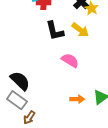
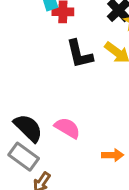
pink semicircle: (70, 60) -> (67, 128), moved

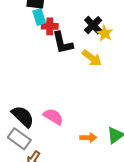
black L-shape: (79, 54) -> (63, 43), moved

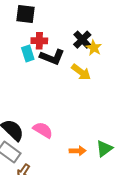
cyan rectangle: (39, 17) -> (28, 54), moved
black L-shape: (63, 43) -> (52, 57), turned -55

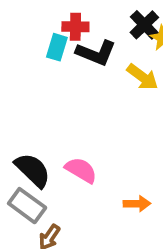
cyan rectangle: (28, 54) -> (57, 47), turned 35

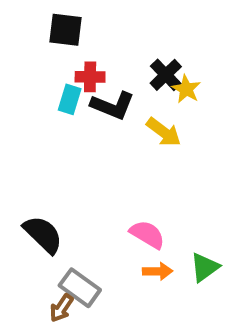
pink semicircle: (81, 170) -> (147, 234), moved
gray rectangle: (27, 206) -> (80, 288), moved

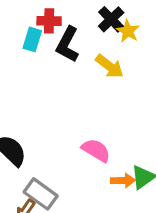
black L-shape: (113, 106) -> (68, 44), turned 96
orange arrow: (158, 271) -> (123, 180), moved

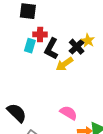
black cross: (111, 19) -> (77, 47), moved
yellow arrow: (109, 66) -> (64, 64), moved, turned 108

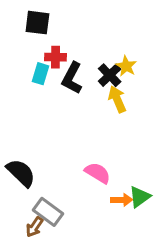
yellow arrow: (64, 64) -> (117, 99), moved, turned 102

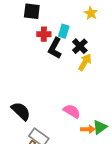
yellow star: (126, 66) -> (91, 13), moved
cyan rectangle: (40, 74) -> (64, 31), moved
yellow arrow: (117, 99) -> (85, 62), turned 54

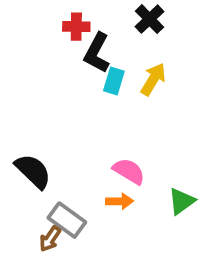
cyan rectangle: (64, 31) -> (114, 81), moved
black cross: (80, 46) -> (150, 19), moved
orange arrow: (88, 129) -> (119, 201), moved

